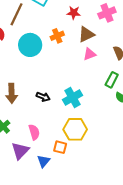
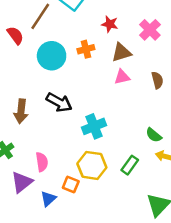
pink cross: (107, 13) -> (150, 30), turned -30
green rectangle: (112, 80) -> (130, 165), moved
black arrow: (43, 97) -> (59, 102), moved, size x1.5

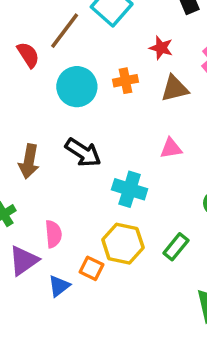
pink triangle: (122, 77) -> (171, 148), moved
cyan cross: (94, 126) -> (130, 189), turned 35

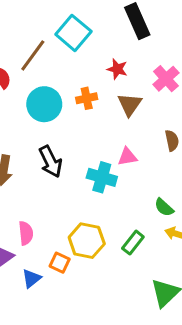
brown triangle: (175, 89) -> (130, 104), turned -40
black arrow: (83, 152) -> (51, 162), turned 32
cyan cross: (130, 189) -> (102, 177), moved

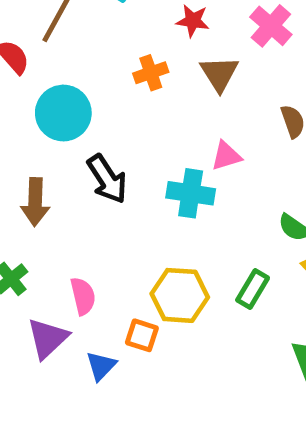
cyan circle: (44, 104) -> (63, 113), moved

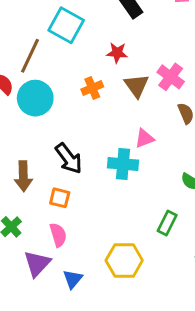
pink cross: (271, 26) -> (171, 77), moved
cyan circle: (63, 113) -> (35, 98), moved
yellow hexagon: (180, 295) -> (124, 260), moved
orange square: (142, 335) -> (60, 198), moved

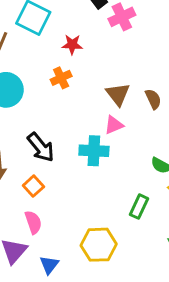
red star: (117, 53) -> (72, 44), moved
pink cross: (171, 77) -> (122, 17), moved, turned 30
brown triangle: (136, 86) -> (118, 94), moved
orange square: (60, 198) -> (33, 186), turned 36

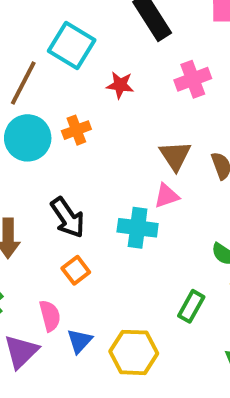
pink cross: (122, 17) -> (193, 79), moved
orange cross: (61, 78) -> (76, 130), moved
orange square: (33, 186) -> (76, 270), moved
blue triangle: (49, 265) -> (80, 341), moved

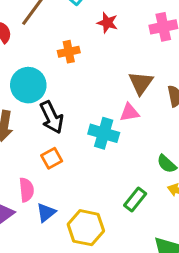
cyan circle: (28, 138) -> (28, 85), moved

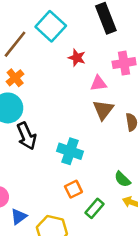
orange cross: (69, 52) -> (15, 78), moved, turned -30
pink triangle: (130, 112) -> (98, 83), moved
orange square: (52, 158) -> (73, 189), moved

